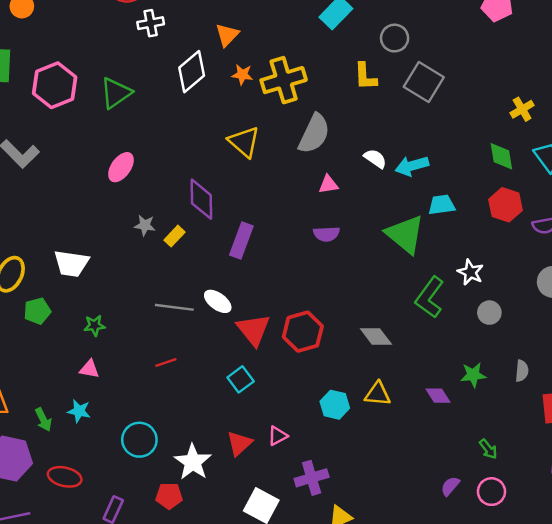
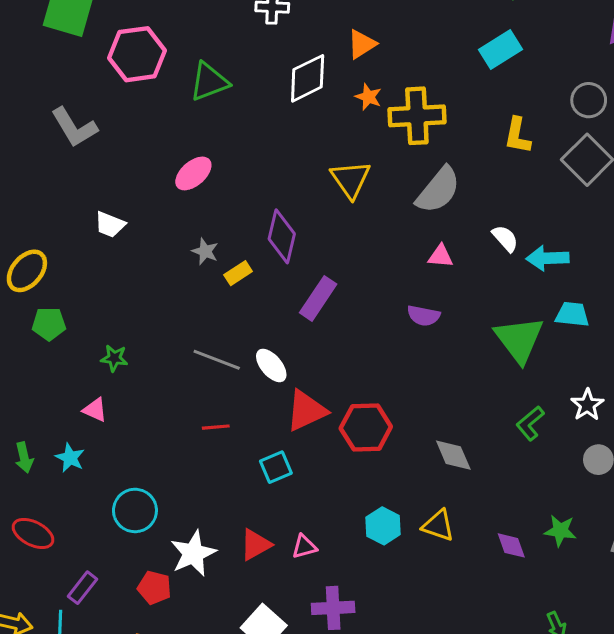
gray circle: (395, 38) -> (589, 100), moved
white trapezoid: (71, 263) -> (110, 224), moved, size x0.7
green L-shape: (430, 297) -> (530, 423), size x0.7
red triangle: (253, 330) -> (306, 411), turned 30
red line: (166, 362) -> (216, 427), moved

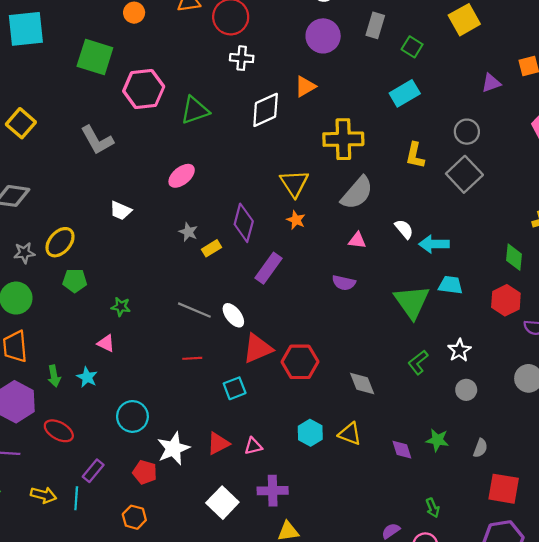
orange star: (368, 97) -> (296, 220), moved

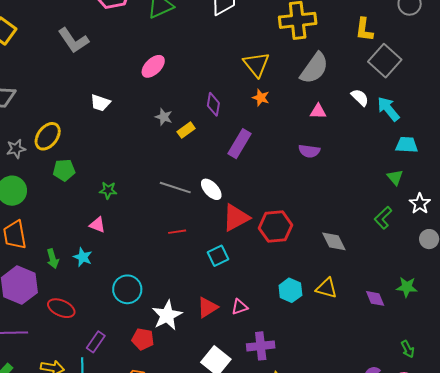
gray square: (464, 174) -> (385, 61), moved
purple diamond: (244, 223) -> (213, 104), size x0.7
cyan arrow: (434, 244) -> (388, 109), turned 56
green triangle: (412, 302) -> (395, 177), moved, size x0.5

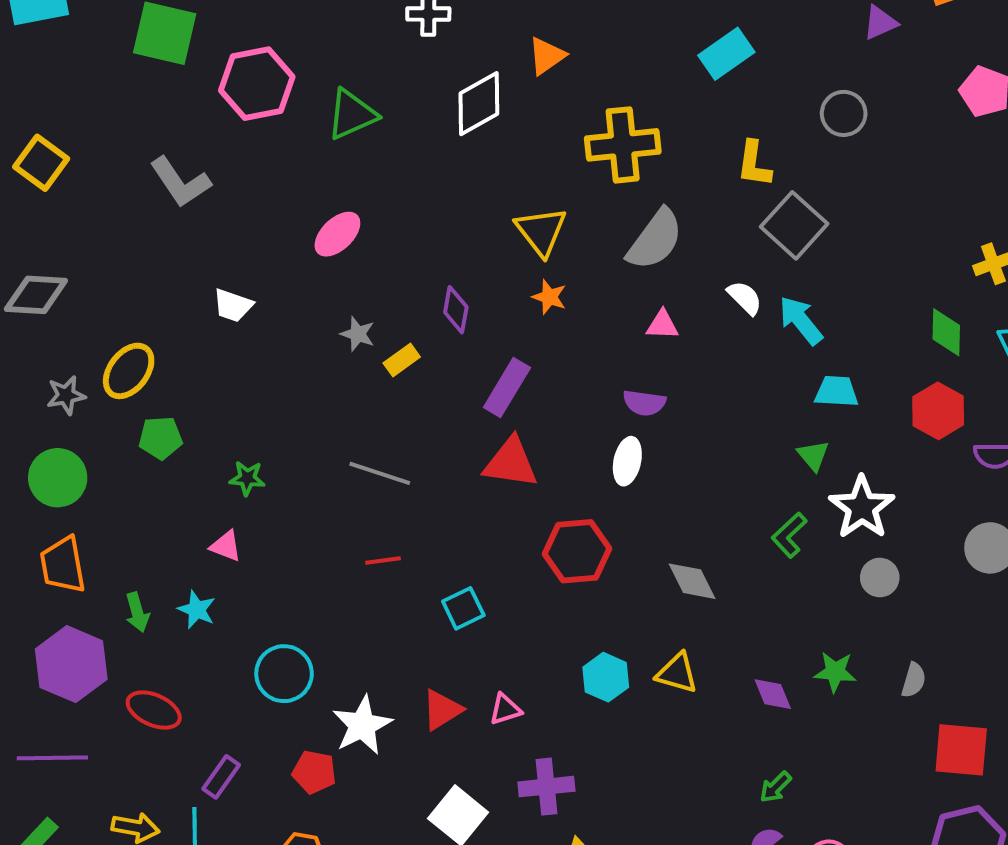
white ellipse: (211, 189) -> (627, 461), moved, turned 55
white star: (420, 204) -> (862, 507), size x1.5
red triangle: (236, 218) -> (511, 463), moved, turned 36
green arrow: (408, 349) -> (776, 787), moved, turned 72

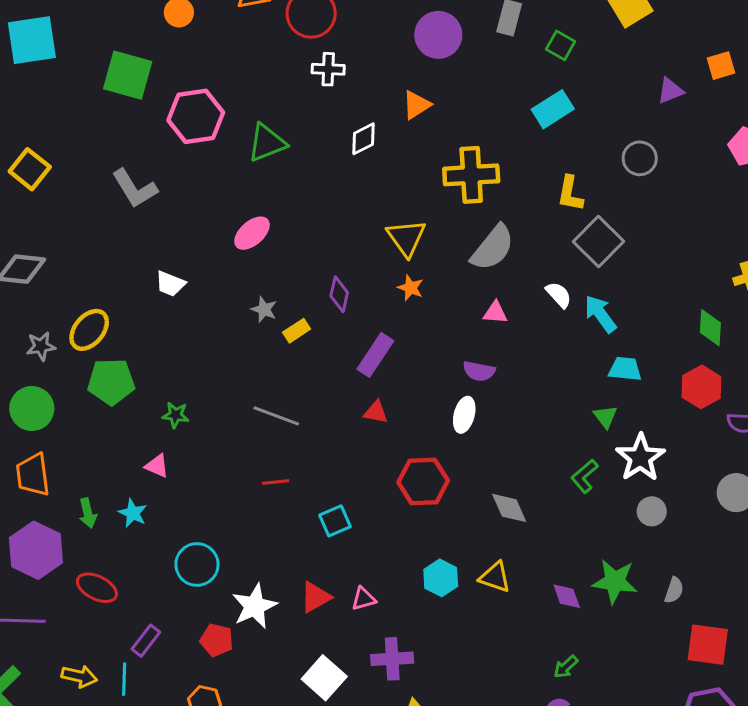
white diamond: (479, 104) -> (363, 139), size x0.7
green pentagon: (161, 438) -> (111, 382), size x1.4
red triangle: (511, 463) -> (376, 412), size x0.6
green star: (835, 672) -> (615, 581), size x1.4

